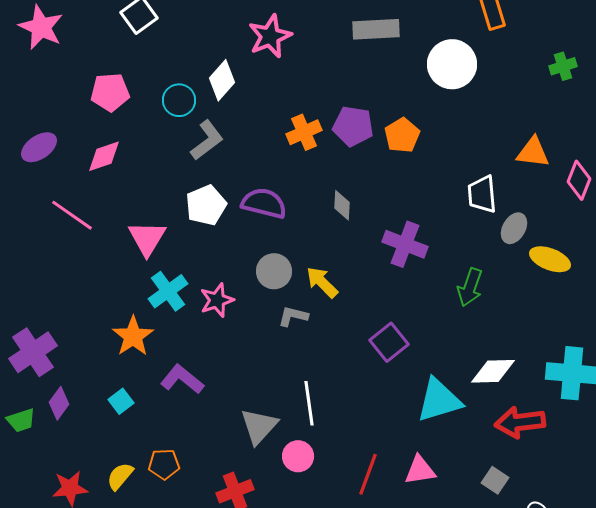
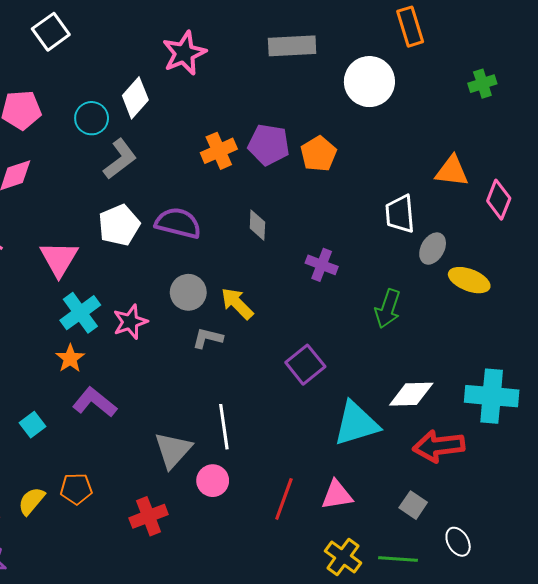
purple cross: (405, 244) -> (322, 265), size x0.7
orange star: (133, 336) -> (70, 358), moved, size x0.7

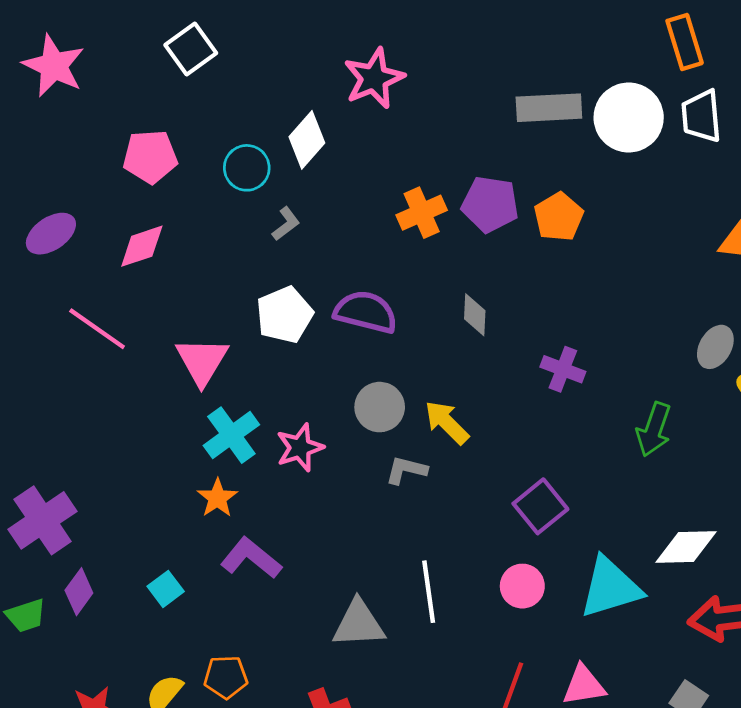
gray rectangle: (292, 46) -> (549, 108), moved
gray L-shape: (120, 159) -> (286, 224), size x0.6
white trapezoid: (400, 214) -> (701, 116), moved
gray triangle: (173, 450) -> (359, 624), turned 45
pink circle: (213, 481) -> (522, 586), moved

